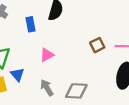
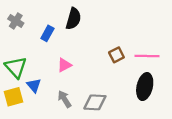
blue rectangle: (30, 24) -> (47, 33), turned 40

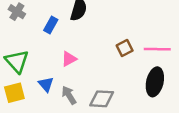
blue triangle: (34, 85) -> (46, 84), moved

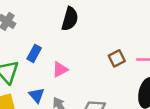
blue rectangle: (51, 25) -> (34, 53), moved

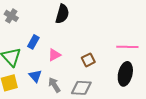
brown square: (117, 58) -> (88, 60), moved

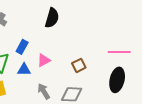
blue triangle: (35, 76) -> (24, 70), moved, turned -48

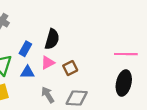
black semicircle: (52, 18) -> (52, 39), moved
brown square: (79, 65) -> (70, 68), moved

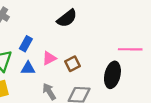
black semicircle: (52, 39) -> (67, 18), moved, turned 36
black ellipse: (124, 83) -> (112, 75), moved

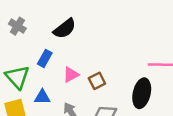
black semicircle: (67, 18) -> (65, 29), moved
blue triangle: (28, 68) -> (42, 97), moved

